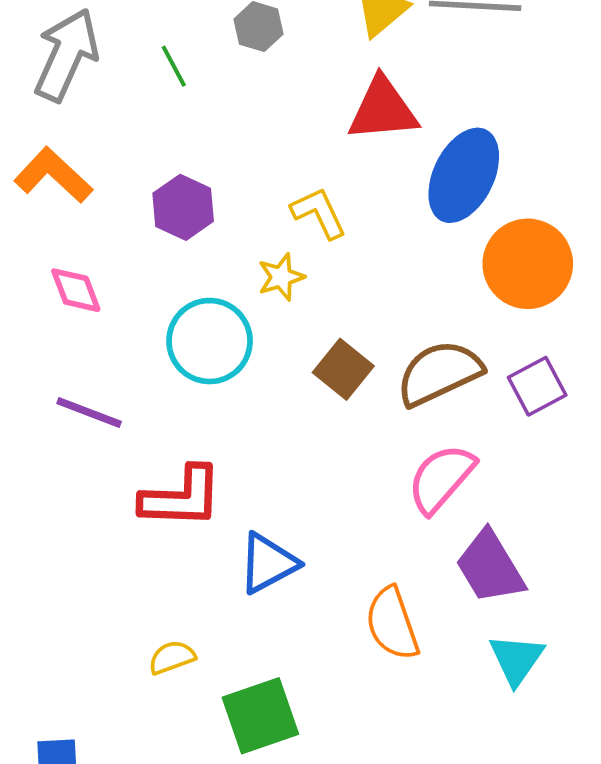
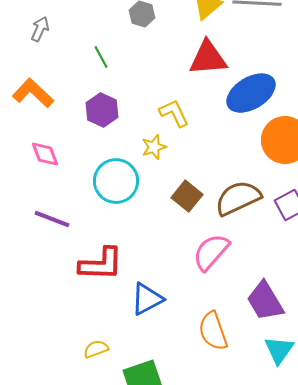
gray arrow: (66, 55) -> (40, 29), size x0.5
green line: (174, 66) -> (101, 57), moved
blue ellipse: (464, 175) -> (251, 93), turned 33
pink semicircle: (441, 478) -> (211, 252), moved

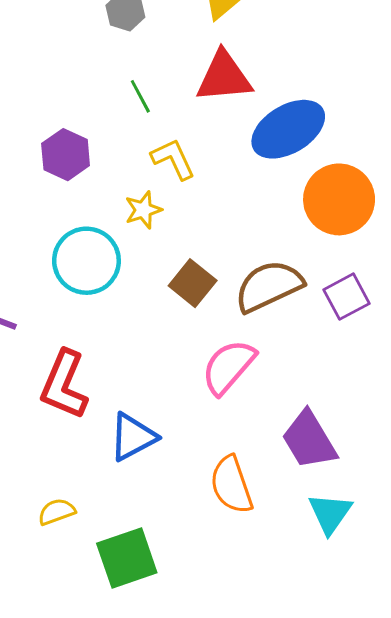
green line: (101, 57) -> (140, 96), moved
red L-shape: (101, 264) -> (64, 385), turned 111

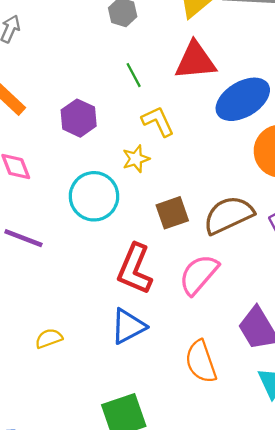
brown square: (193, 283) -> (172, 213), turned 32
red L-shape: (64, 385) -> (135, 269), moved
yellow semicircle: (57, 512) -> (49, 338), moved

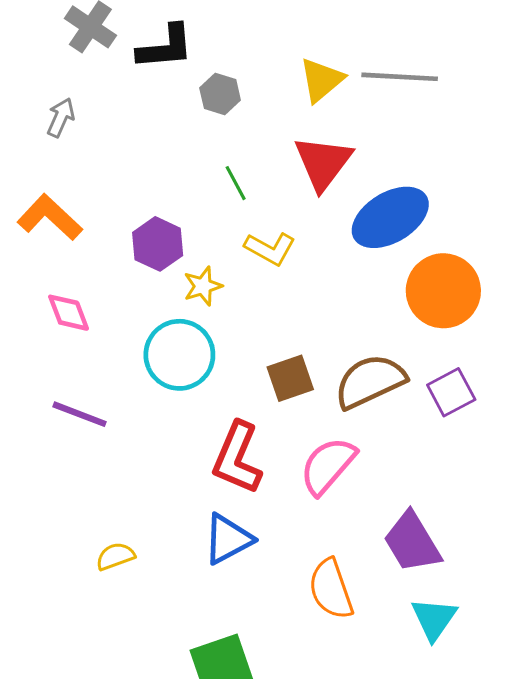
red triangle: (195, 61) -> (323, 163), turned -48
yellow L-shape: (158, 121) -> (270, 249), turned 144
yellow star: (136, 159) -> (203, 286), moved

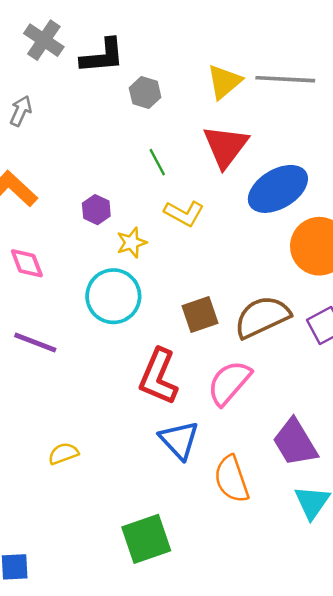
purple hexagon: (158, 244) -> (96, 210), size x0.7
blue triangle: (228, 539) -> (179, 440), moved, turned -45

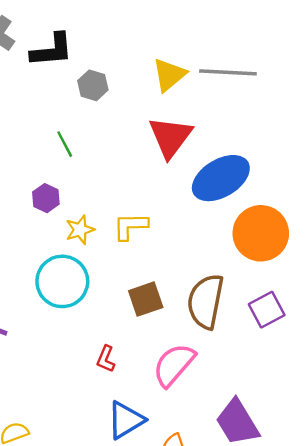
green line: (157, 162) -> (65, 144), moved
yellow L-shape: (184, 213) -> (130, 226), moved, turned 150
brown semicircle: (262, 317) -> (206, 301), turned -54
red L-shape: (158, 377) -> (106, 359), size x0.5
blue triangle: (179, 440) -> (126, 420), turned 42

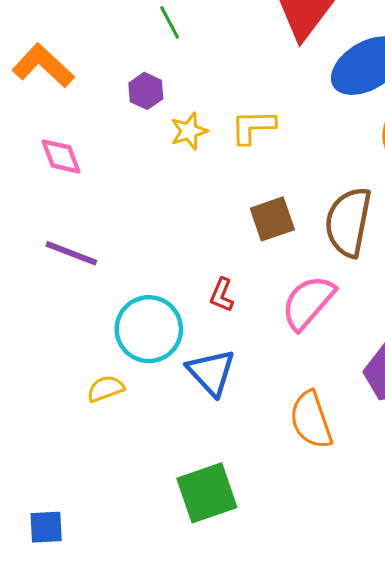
cyan circle: (62, 281) -> (149, 329), moved
blue triangle: (126, 420) -> (211, 372), moved, turned -42

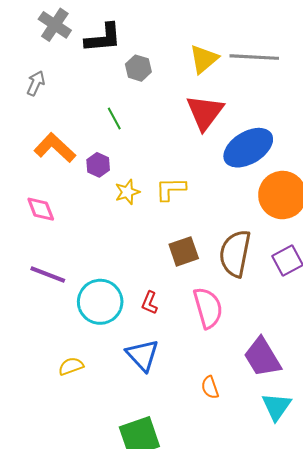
orange L-shape: (43, 66) -> (55, 148), moved
pink semicircle: (308, 302) -> (208, 308), turned 123
cyan circle: (149, 329) -> (100, 302), moved
orange semicircle: (311, 420) -> (210, 387), size x0.6

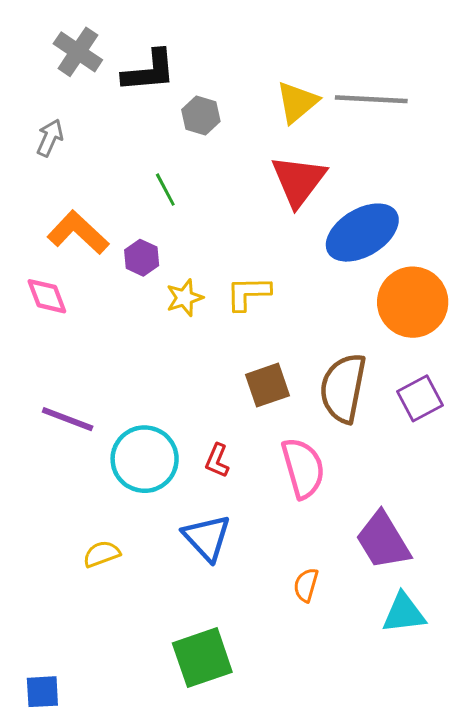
pink diamond: (41, 209) -> (47, 296), moved
orange semicircle: (210, 387) -> (306, 585), turned 35
cyan triangle: (276, 407) -> (404, 613), turned 48

